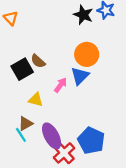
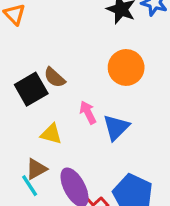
blue triangle: (80, 76) -> (116, 127), moved
pink arrow: (61, 85) -> (88, 112), turned -63

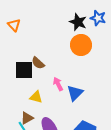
orange circle: (126, 67) -> (81, 45), moved
black square: (31, 89) -> (24, 70), turned 30

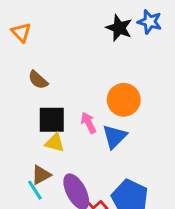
orange circle: (81, 45) -> (124, 100), moved
brown semicircle: (38, 63) -> (38, 80), moved
black square: (24, 70) -> (52, 120), moved

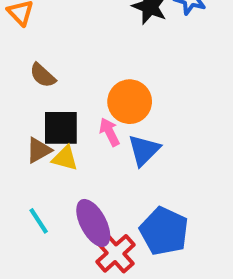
orange circle: (124, 100) -> (130, 102), moved
brown triangle: (41, 175) -> (39, 150), moved

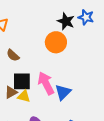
orange circle: (130, 102) -> (56, 42), moved
pink arrow: (109, 132) -> (46, 83), size x1.6

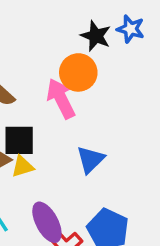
pink arrow: (46, 83) -> (61, 99), moved
yellow triangle: (24, 96) -> (23, 167), turned -32

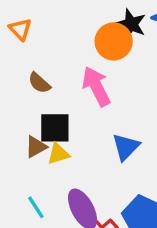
orange circle: (78, 72) -> (114, 41), moved

